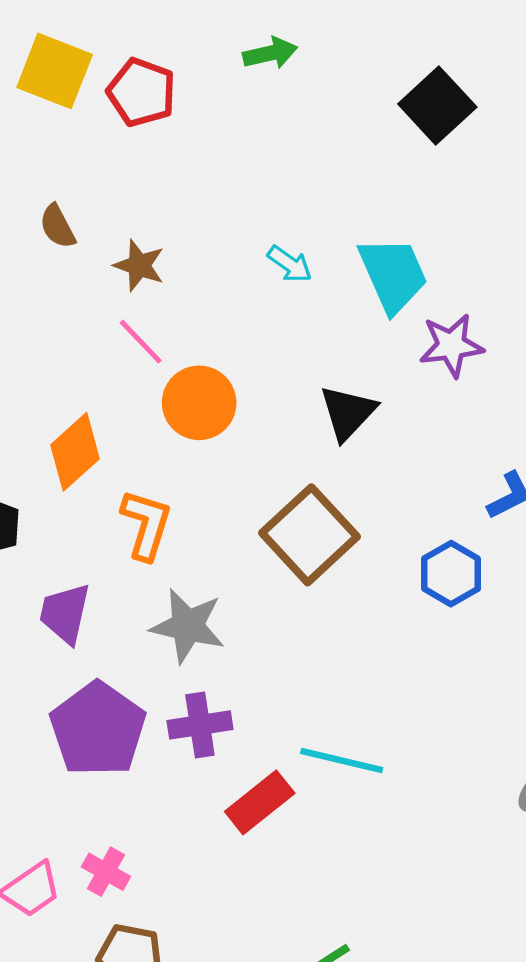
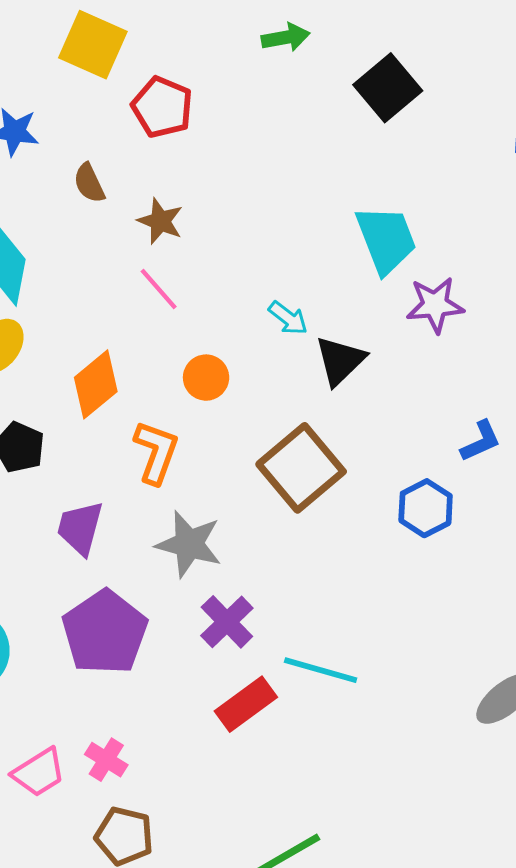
red pentagon: (141, 92) -> (162, 107), moved
black square: (437, 106) -> (388, 88), moved
cyan arrow: (290, 264) -> (288, 318), moved
orange circle: (199, 403) -> (206, 378), moved, size x0.7
purple cross: (200, 725) -> (227, 622), moved, turned -38

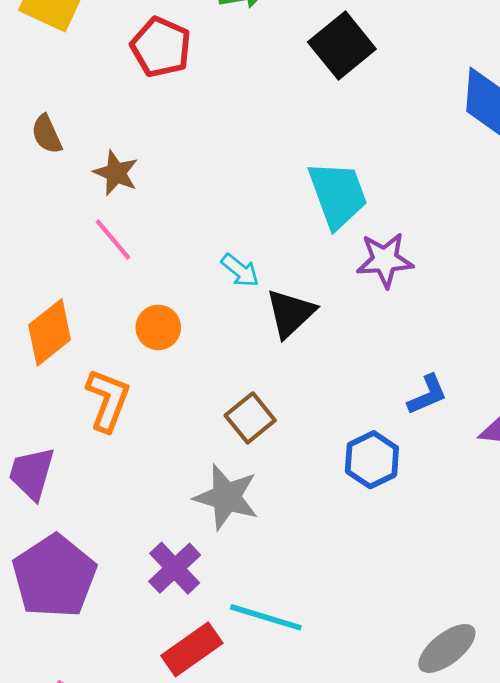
red pentagon: (162, 107) -> (161, 47), moved
brown square: (301, 468) -> (250, 418), size x0.6
gray star: (189, 544) -> (226, 497), moved

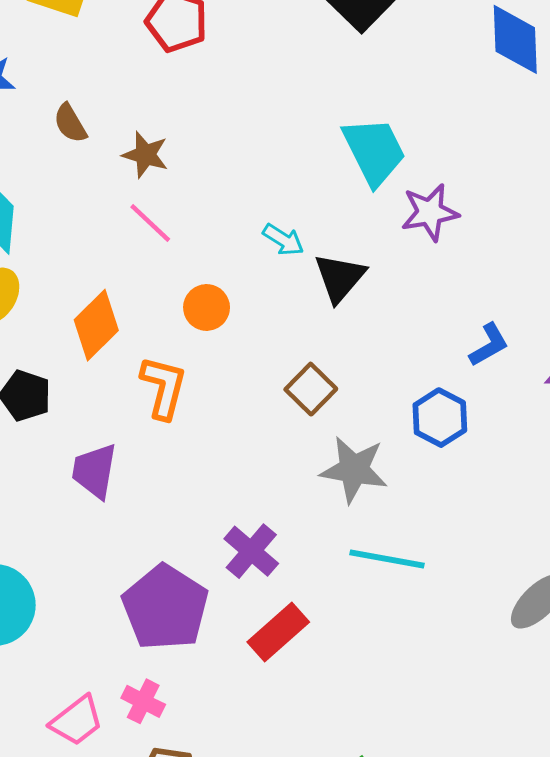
gray star: (226, 497) -> (354, 470), moved
purple pentagon: (54, 576) -> (165, 607), moved
cyan line: (266, 617) -> (387, 559), moved

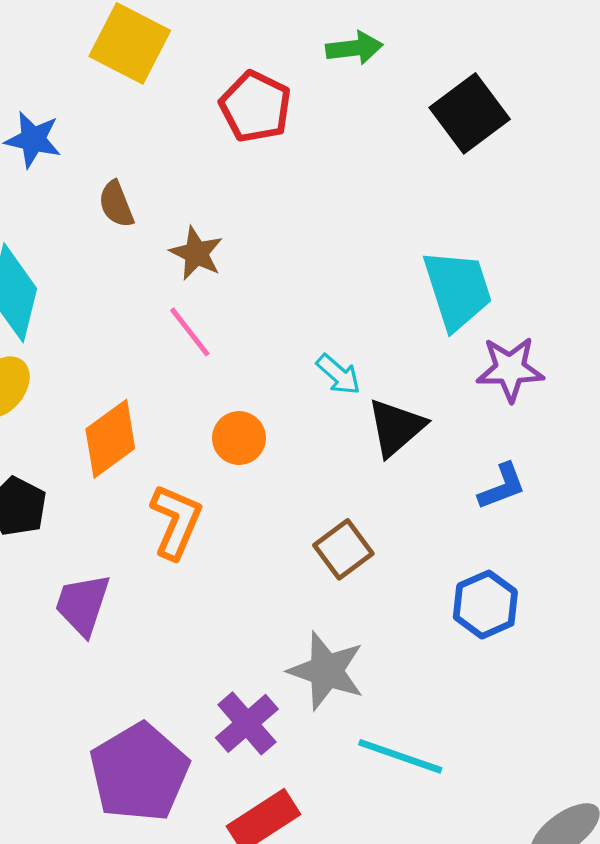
blue L-shape: (489, 345) -> (502, 486), moved
gray star: (354, 470) -> (326, 671), moved

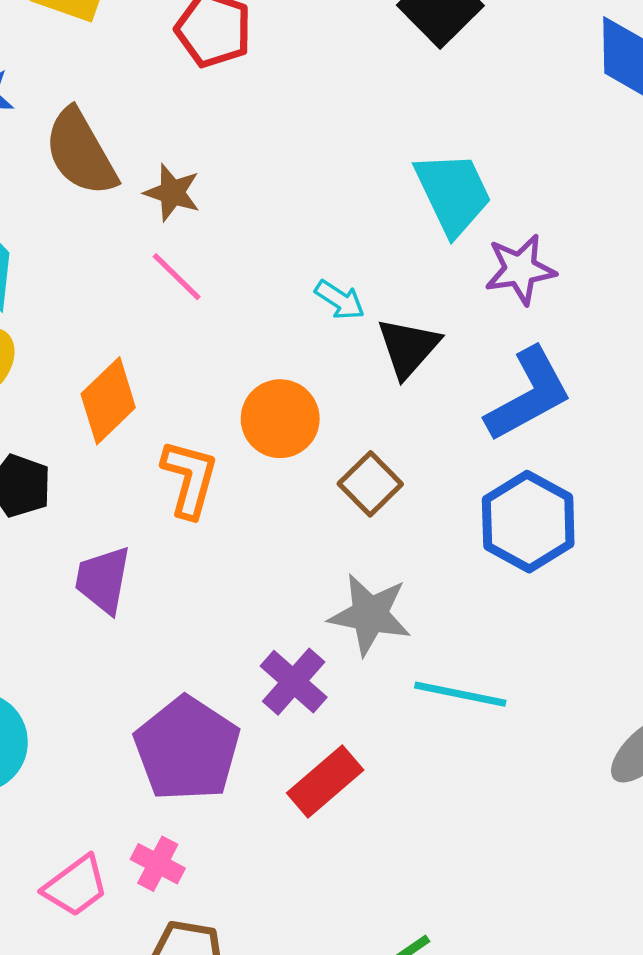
brown semicircle: (116, 204) -> (81, 152), size x1.8
orange circle: (239, 438) -> (280, 419), moved, size x1.4
blue L-shape: (502, 486) -> (529, 395), size x1.8
blue hexagon: (485, 605) -> (528, 522), size x1.4

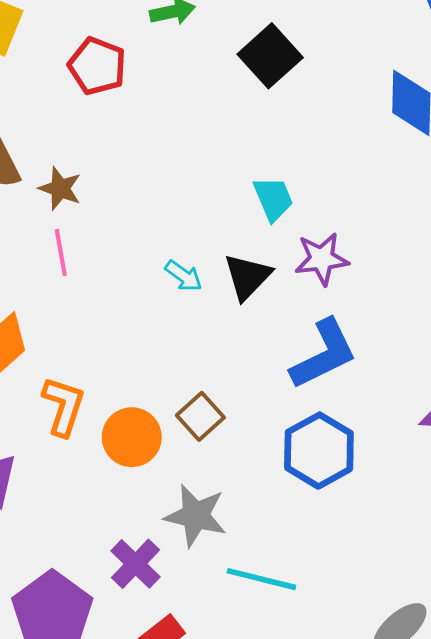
cyan trapezoid: (453, 193) -> (273, 199), size x0.7
pink line: (177, 277) -> (61, 252), turned 33
black triangle: (408, 348) -> (248, 277), moved
orange circle: (280, 419) -> (132, 437), moved

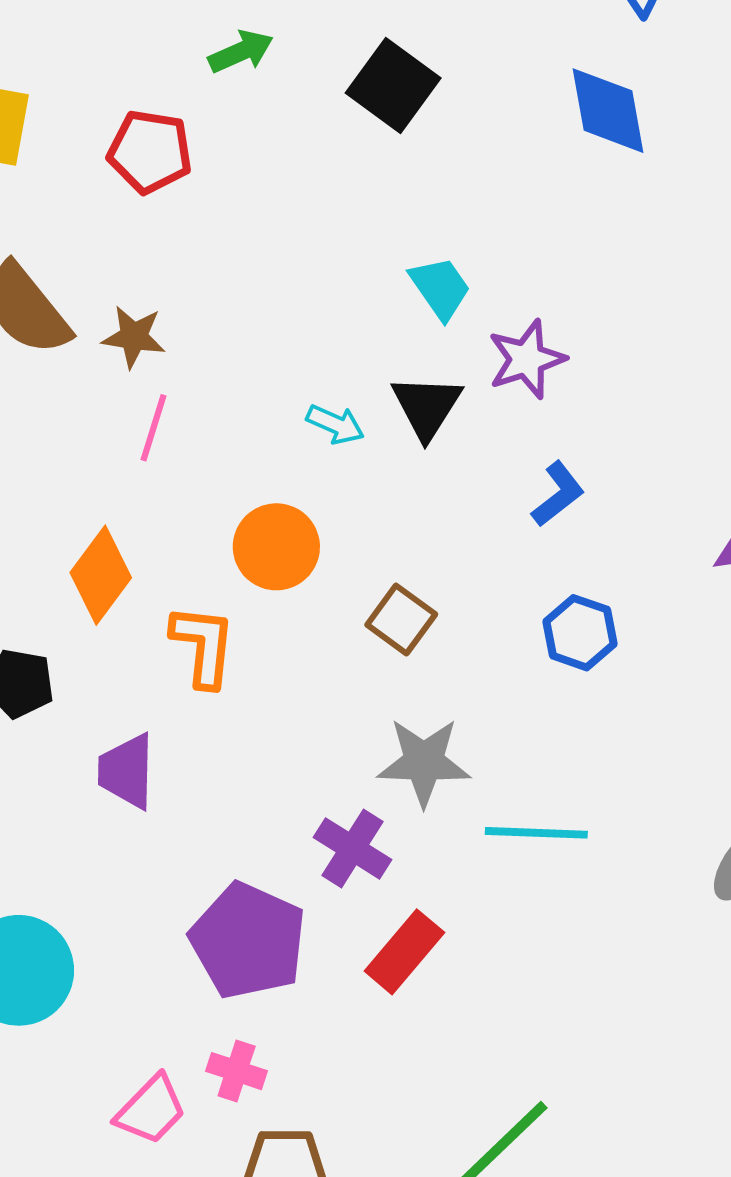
pink line: (61, 252) -> (153, 428), turned 39
blue L-shape: (324, 354) -> (558, 494), size x0.6
orange circle: (132, 437) -> (276, 547), moved
blue hexagon: (319, 451) -> (580, 633), size x0.7

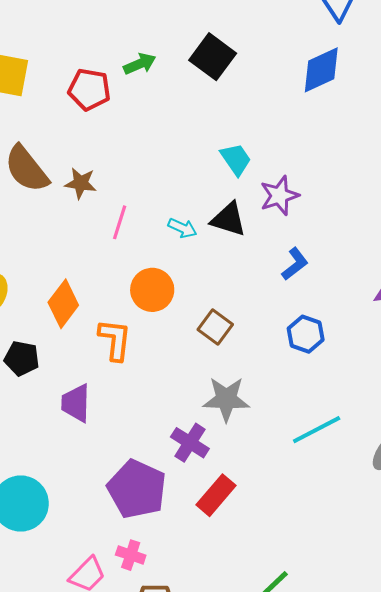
green arrow: (241, 52) -> (140, 64), moved
blue diamond: (608, 111) -> (321, 70), turned 75
black triangle: (427, 407) -> (229, 219), turned -45
pink line: (153, 428) -> (120, 222), moved
cyan line: (536, 833) -> (317, 430), moved, turned -30

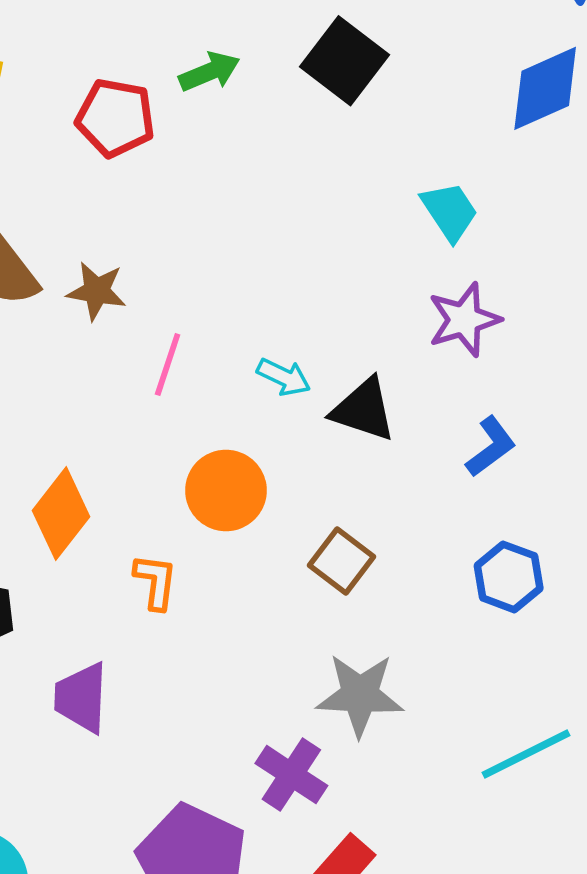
cyan trapezoid: (236, 159) -> (450, 211), moved
black triangle: (229, 219) -> (364, 410), moved
orange L-shape: (115, 340) -> (156, 582), size x0.7

